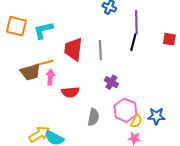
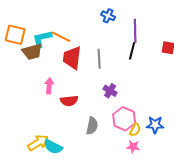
orange line: (43, 63) -> (61, 37), moved, turned 42
brown trapezoid: (30, 72) -> (32, 52), moved

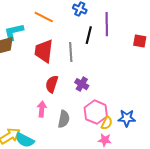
orange line: (61, 37) -> (44, 17), moved
black line: (132, 51) -> (89, 35), moved
pink arrow: (49, 86) -> (42, 109), moved
red semicircle: (69, 101) -> (52, 84), moved, turned 114

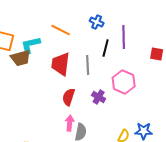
pink arrow: (42, 109) -> (70, 123), moved
pink hexagon: (96, 112) -> (124, 82), moved

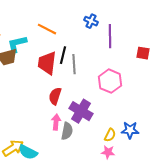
blue cross: (97, 22) -> (91, 21), moved
black line: (106, 48) -> (63, 55), moved
purple cross: (99, 97) -> (81, 111), moved, size x1.6

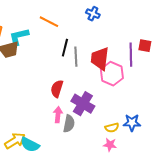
purple line: (110, 36) -> (131, 55), moved
red trapezoid: (47, 63) -> (100, 59), moved
yellow semicircle: (110, 135) -> (112, 128), turned 48

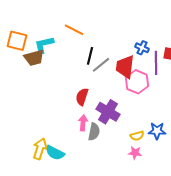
blue cross: (93, 14) -> (142, 48), moved
gray line: (76, 57) -> (101, 65), turned 54
yellow arrow: (15, 141) -> (40, 149), turned -40

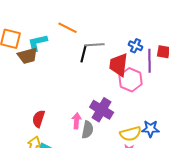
gray line: (101, 65) -> (95, 45), moved, turned 36
red semicircle: (82, 97) -> (39, 119), moved
yellow semicircle: (137, 136) -> (131, 134), size x1.5

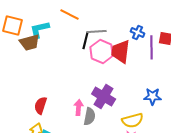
pink hexagon: (131, 80) -> (102, 51), moved
blue star: (151, 129) -> (153, 96), moved

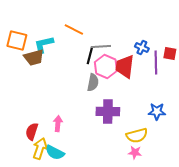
purple cross: (104, 96) -> (108, 112), turned -30
red semicircle: (41, 105) -> (32, 132), moved
pink arrow: (79, 107) -> (58, 124), moved
gray semicircle: (90, 116) -> (93, 82), moved

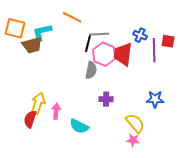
purple cross: (108, 112) -> (106, 99), size x0.6
yellow semicircle: (137, 136) -> (135, 123), turned -115
yellow arrow: (40, 148) -> (38, 103), moved
cyan semicircle: (55, 152) -> (79, 126), moved

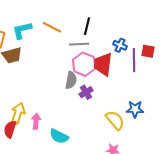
cyan L-shape: (42, 32) -> (22, 30), moved
black line: (88, 43) -> (87, 26), moved
purple cross: (106, 99) -> (86, 92), moved, turned -32
yellow semicircle: (135, 123) -> (115, 120), moved

